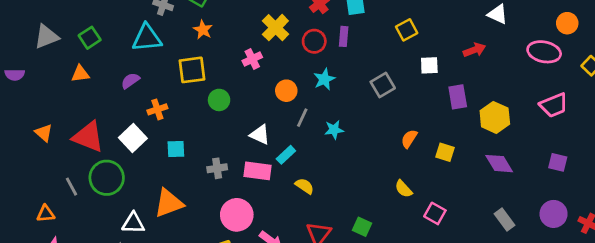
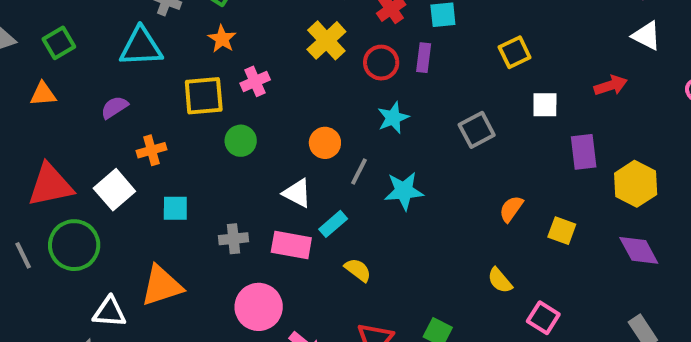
pink cross: (252, 59) -> (255, 81), moved
orange circle: (286, 91) -> (325, 143), moved
cyan star: (334, 130) -> (404, 191), size x1.4
red triangle: (88, 137) -> (50, 185), turned -36

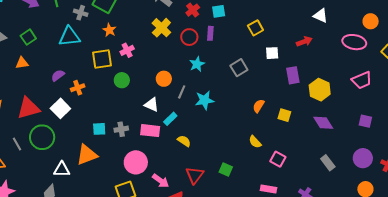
purple semicircle: (114, 107) -> (58, 75), moved
cyan square: (175, 208) -> (99, 129), moved

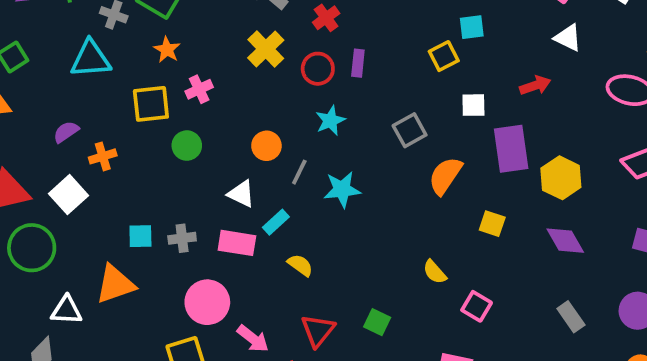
cyan square: (219, 11) -> (472, 27), moved
purple rectangle: (293, 75) -> (511, 149), size x1.4
orange semicircle: (258, 106) -> (445, 176), moved, size x1.5

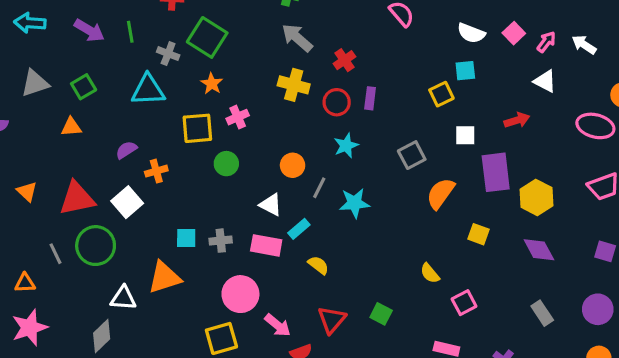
yellow cross: (266, 49) -> (294, 85), turned -32
pink square: (477, 306) -> (464, 303), turned 30

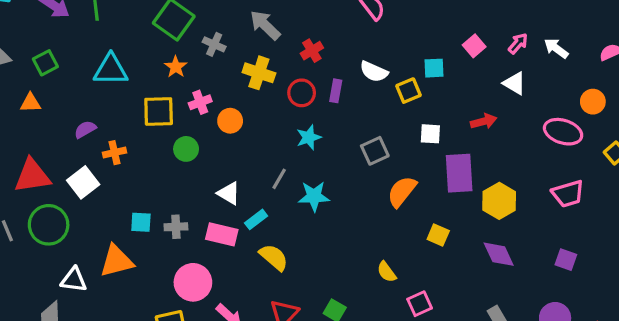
white semicircle: (471, 33) -> (374, 72), moved
pink square: (514, 33) -> (474, 46), moved
gray cross: (168, 54) -> (214, 44), moved
orange circle: (293, 165) -> (230, 121), moved
yellow semicircle: (318, 265) -> (274, 257), size x1.4

